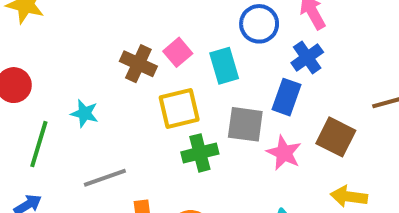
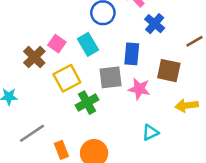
blue cross: (307, 58) -> (155, 24), moved
brown cross: (138, 64) -> (34, 57), turned 35

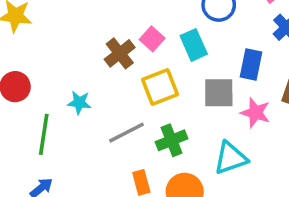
green cross: (87, 103) -> (172, 140), moved
cyan triangle: (150, 132) -> (231, 158), moved, size x1.5
gray line: (32, 133) -> (126, 133), moved

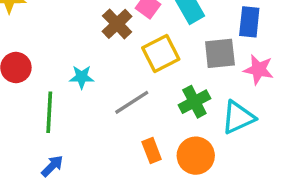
green cross: (172, 140) -> (194, 102), moved

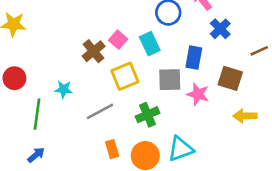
cyan triangle: (238, 117) -> (181, 149), moved

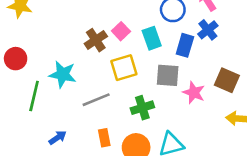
blue cross: (220, 29) -> (208, 30), moved
blue rectangle: (194, 58) -> (185, 45), moved
cyan star: (64, 89) -> (63, 74), size x1.5
blue arrow: (36, 155) -> (58, 138), moved

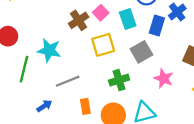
gray square: (168, 75) -> (141, 52), turned -35
pink star: (194, 93) -> (164, 78), moved
gray line: (96, 100) -> (68, 81), moved

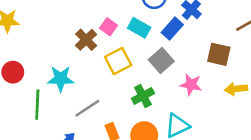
cyan rectangle: (128, 19) -> (139, 28), turned -30
blue rectangle: (157, 26) -> (172, 29), turned 36

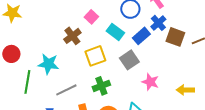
pink square: (109, 27) -> (91, 17), moved
brown square: (219, 54) -> (175, 37), moved
green cross: (143, 96) -> (101, 86), moved

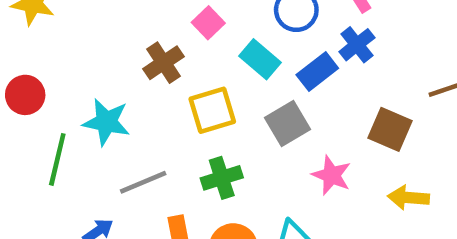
brown square: (175, 37) -> (390, 129), moved

